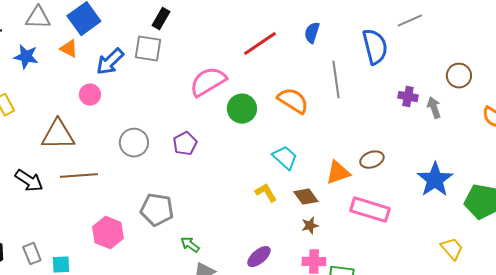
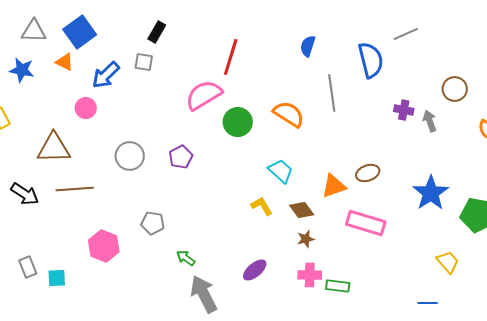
red line: (260, 44) -> (231, 57), moved, turned -39
gray square: (148, 49) -> (144, 62), size x0.7
gray pentagon: (157, 210) -> (153, 223), size x0.7

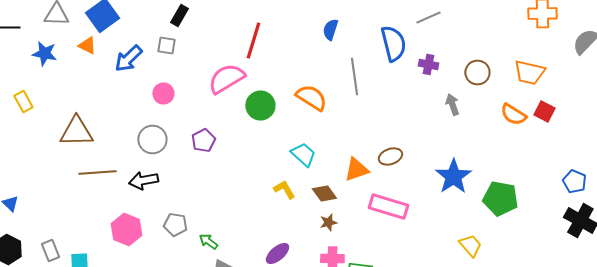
pink circle: (86, 108) -> (163, 94), moved
purple cross: (404, 110) -> (428, 64), moved
black arrow: (25, 194) -> (143, 180), moved, turned 136
gray pentagon: (153, 223) -> (175, 224), moved

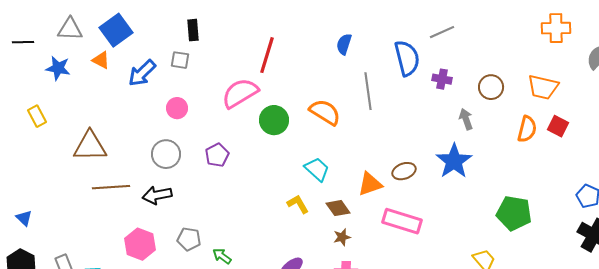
black rectangle: (179, 16) -> (193, 30), turned -35
orange semicircle: (513, 114) -> (527, 129), turned -108
blue star: (453, 176) -> (454, 161), moved

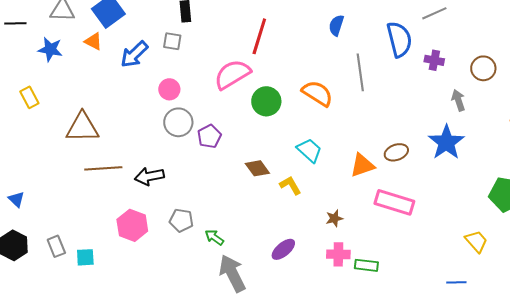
gray circle: (166, 154) -> (178, 122), moved
brown diamond: (338, 208) -> (257, 168), moved

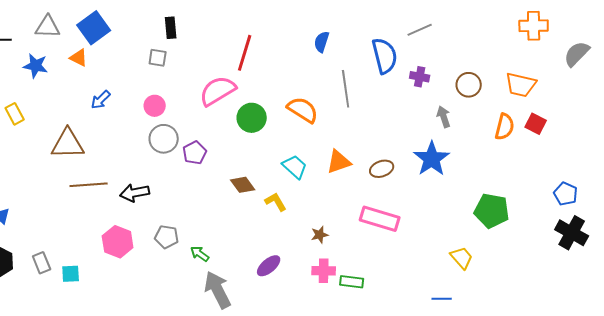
blue arrow: (134, 54) -> (101, 100), moved, size x0.7
orange triangle: (362, 165) -> (339, 162), moved

